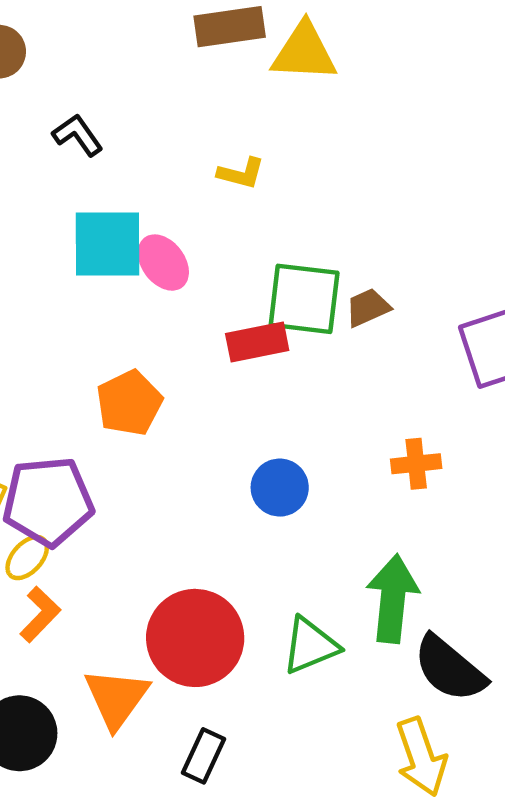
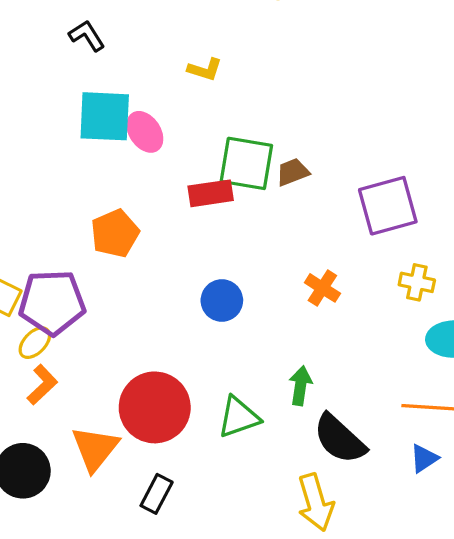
orange cross: (416, 464) -> (322, 288), turned 36
green arrow: (393, 599) -> (300, 386), size x0.6

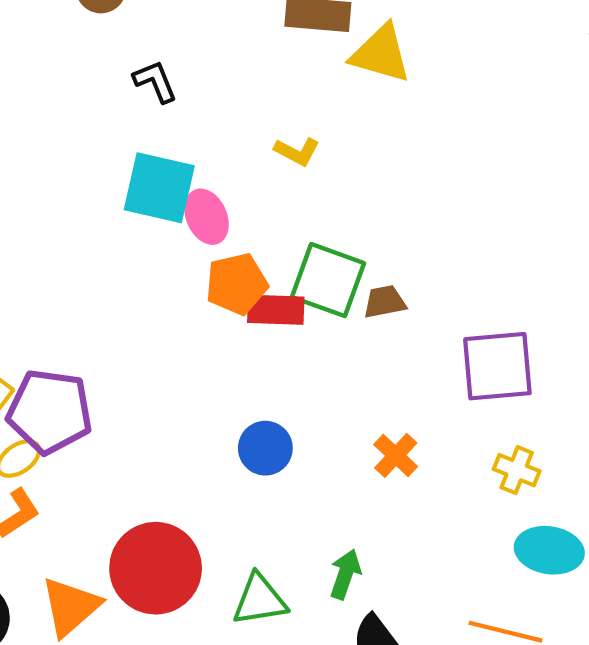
orange pentagon: (115, 233) -> (237, 284), moved

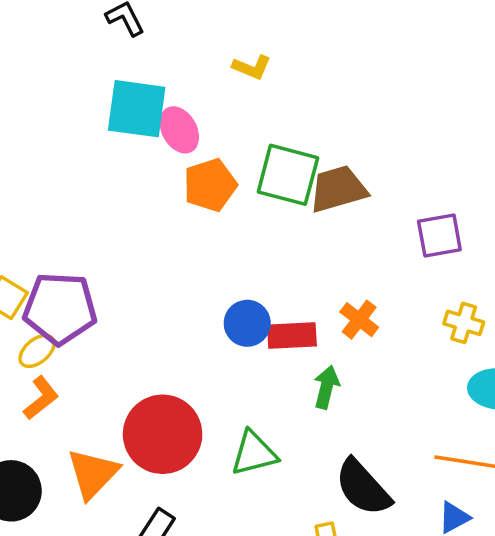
brown trapezoid: (385, 302) -> (338, 189), size x1.6
red rectangle: (276, 310) -> (292, 335), moved
purple square: (497, 366) -> (439, 235), size x0.7
green arrow: (345, 574) -> (326, 387), moved

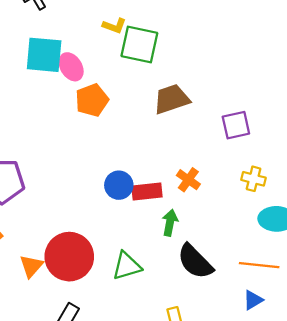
green square: (288, 175) -> (139, 44), moved
orange triangle: (93, 474) -> (31, 266), moved, size x0.7
black semicircle: (363, 487) -> (195, 262), moved

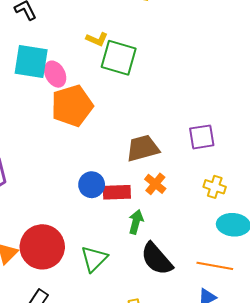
brown trapezoid: (172, 99) -> (143, 148), moved
orange pentagon: (92, 100) -> (72, 106), size x1.4
green triangle: (127, 266) -> (94, 259), turned -32

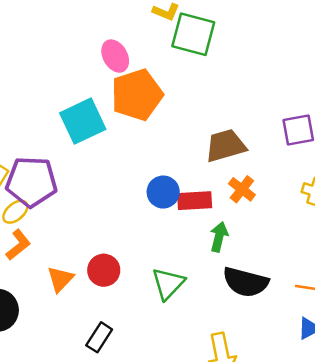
cyan square: (31, 62) -> (83, 121), moved, turned -33
red circle: (42, 247) -> (104, 270), size x0.6
black semicircle: (157, 259) -> (246, 282), turned -33

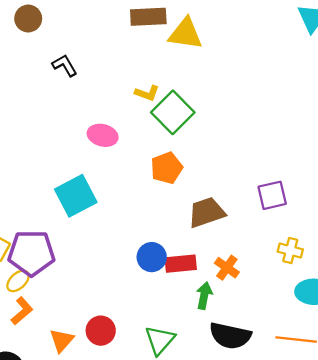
green square: (193, 34) -> (173, 112), turned 33
pink ellipse: (115, 56) -> (103, 135), turned -44
orange pentagon: (137, 95) -> (167, 168), moved, size x0.7
orange cross: (242, 189) -> (227, 268), moved

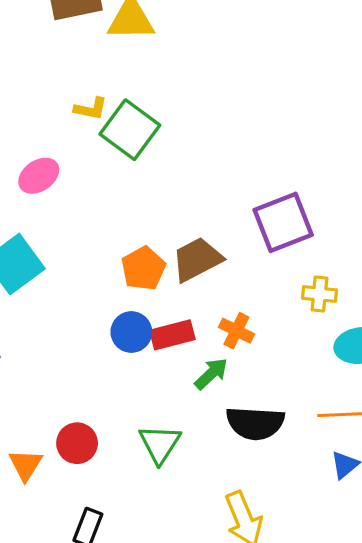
pink ellipse: (103, 135) -> (39, 176), turned -40
orange pentagon: (167, 168) -> (143, 268), moved
purple square: (272, 195) -> (283, 222), size x1.4
green arrow: (204, 296) -> (211, 374), turned 44

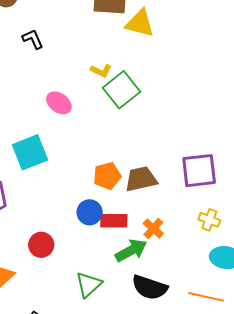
pink ellipse: (39, 176) -> (59, 103), turned 55
green arrow: (211, 374) -> (131, 250), size x1.4
red circle: (77, 443) -> (41, 245), moved

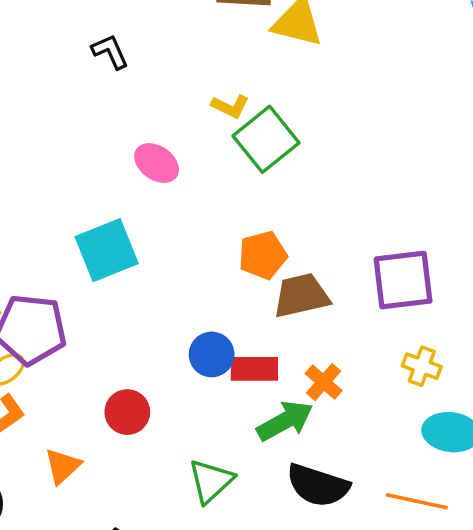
orange pentagon: (107, 176) -> (263, 255), moved

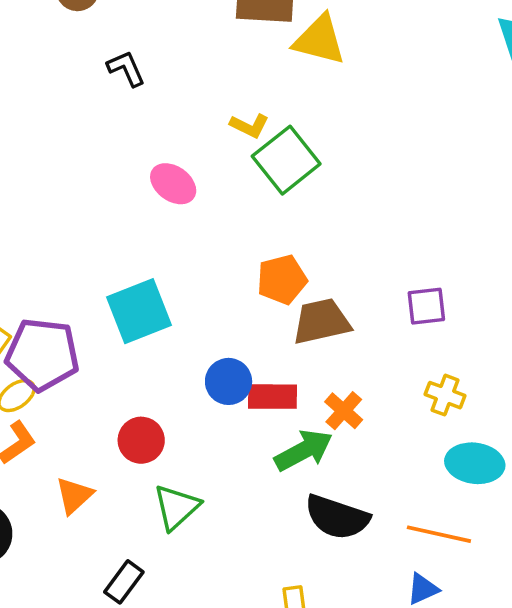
cyan square: (107, 250) -> (139, 311), moved
purple square: (403, 280) -> (426, 306), size x0.6
green triangle: (211, 481) -> (176, 507), moved

